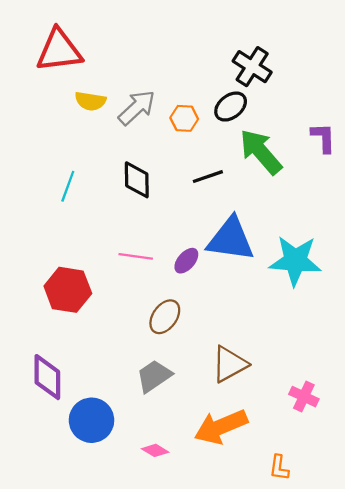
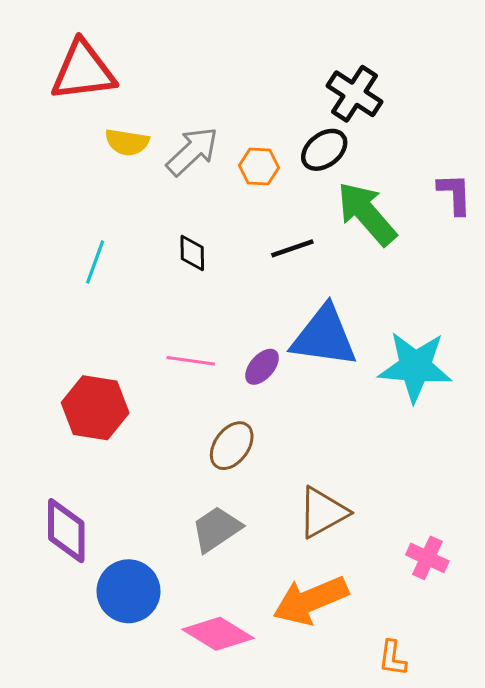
black diamond: (137, 180) -> (192, 253), size x0.7
pink diamond: (155, 450) -> (218, 634), size x1.8

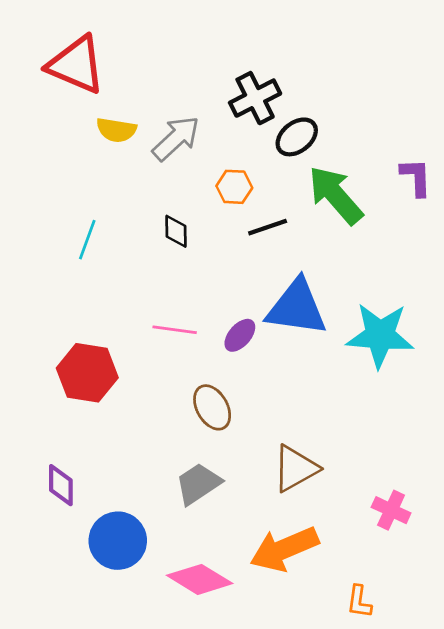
red triangle: (83, 71) -> (76, 65), turned 30
black cross: (355, 94) -> (255, 98), moved, turned 30
orange hexagon: (259, 167) -> (234, 187), moved
brown ellipse: (232, 446) -> (212, 407), turned -66
purple diamond: (66, 531) -> (61, 485), size x0.7

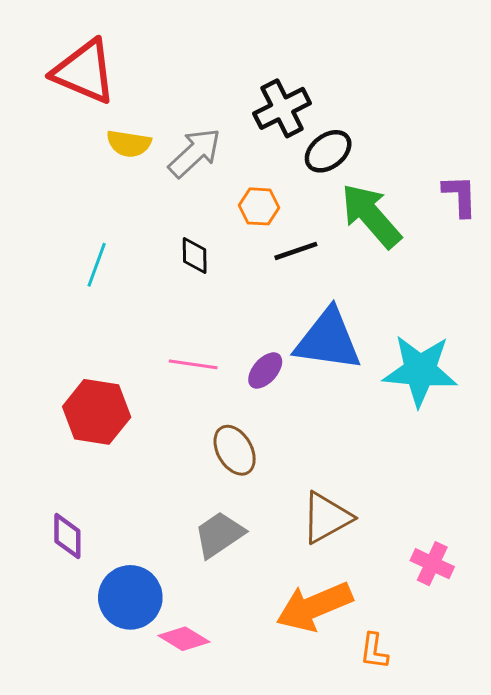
pink diamond: (200, 579) -> (184, 639), moved, size x0.7
orange L-shape: (359, 602) -> (374, 651), moved

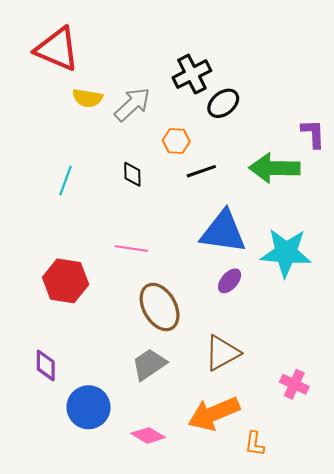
green arrow: (371, 216) -> (274, 168), moved, turned -48
purple ellipse: (265, 370) -> (230, 281), moved
brown ellipse: (235, 450) -> (160, 307), size x1.4
pink diamond: (184, 639) -> (148, 435), moved

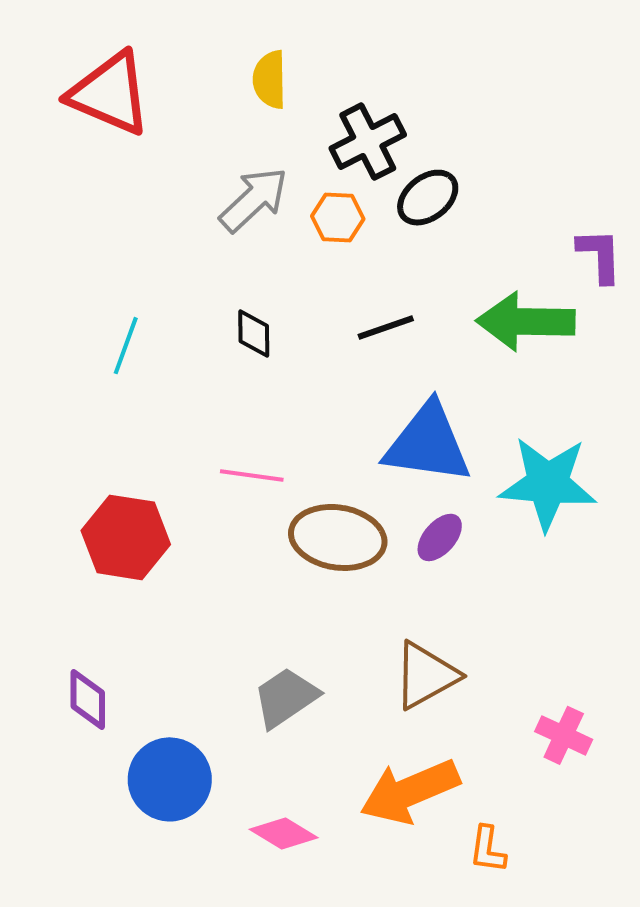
yellow semicircle: (87, 98) -> (270, 80), moved, turned 80
orange hexagon: (176, 141) -> (338, 218), moved
brown ellipse: (160, 307) -> (338, 537), moved, turned -51

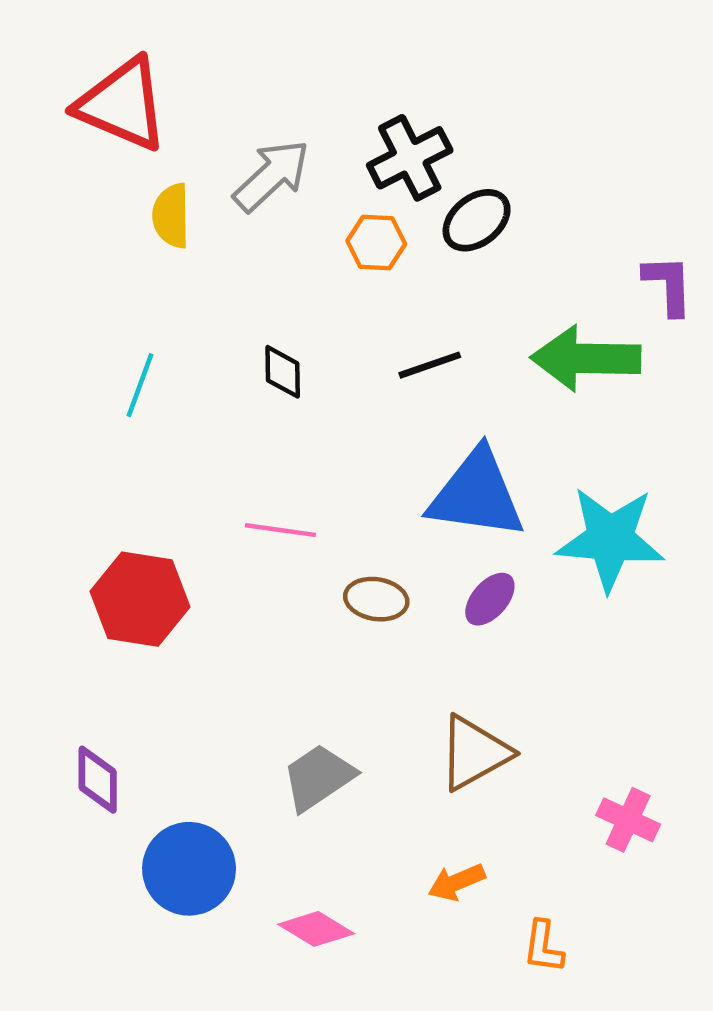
yellow semicircle: (270, 80) -> (171, 216), moved
gray arrow: (254, 200) -> (271, 176), moved
brown ellipse: (338, 537) -> (376, 599), size x0.6
orange arrow: (410, 791) -> (456, 882), size x0.5

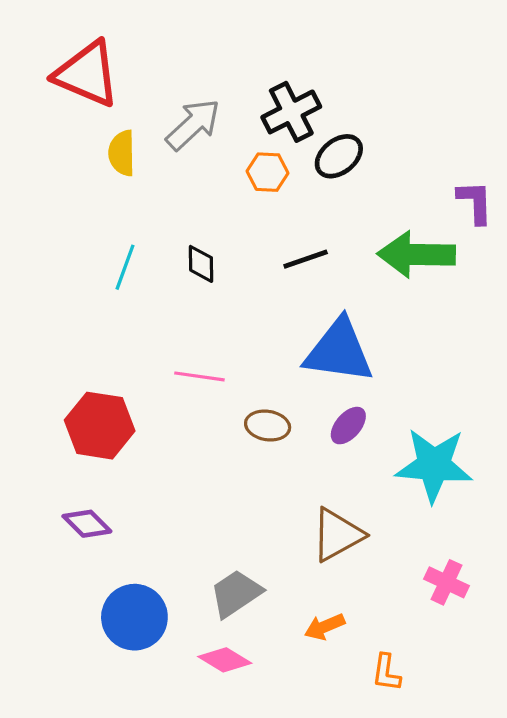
cyan line: (140, 385) -> (125, 267), moved
cyan star: (610, 539) -> (434, 465), moved
gray trapezoid: (318, 777) -> (236, 593), moved
purple diamond: (98, 780) -> (87, 524), moved, turned -45

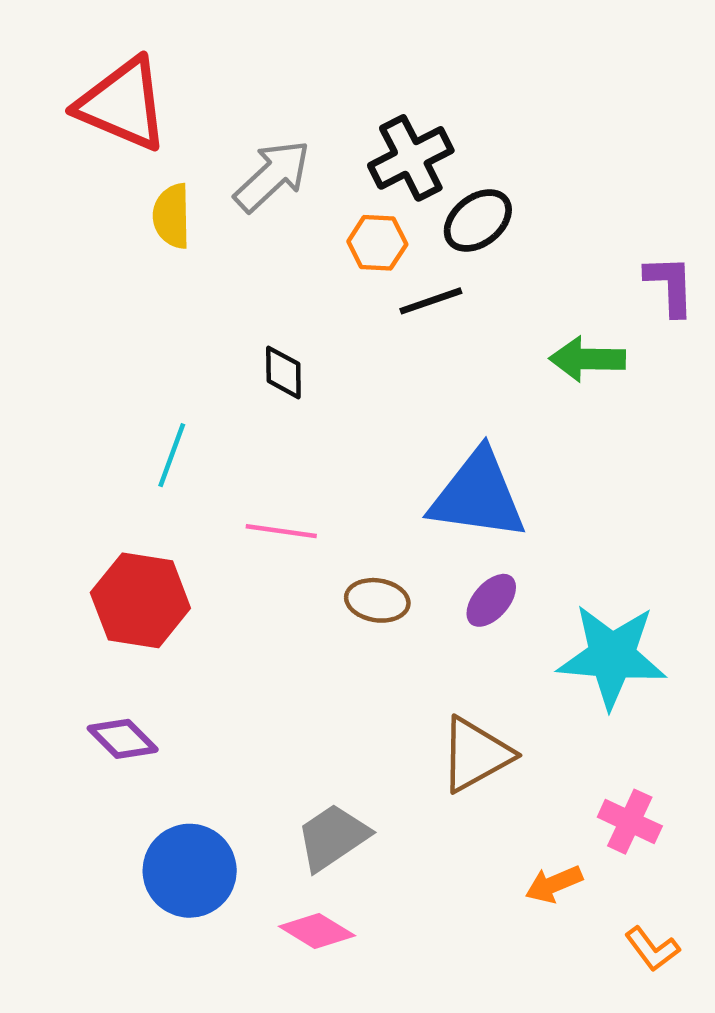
green arrow: (416, 254) -> (587, 359), size x0.7
black line: (306, 259) -> (431, 301), moved
cyan line: (125, 267) -> (172, 455), moved
orange arrow: (325, 627) -> (554, 884), moved
orange L-shape: (386, 673) -> (652, 949), moved, turned -45

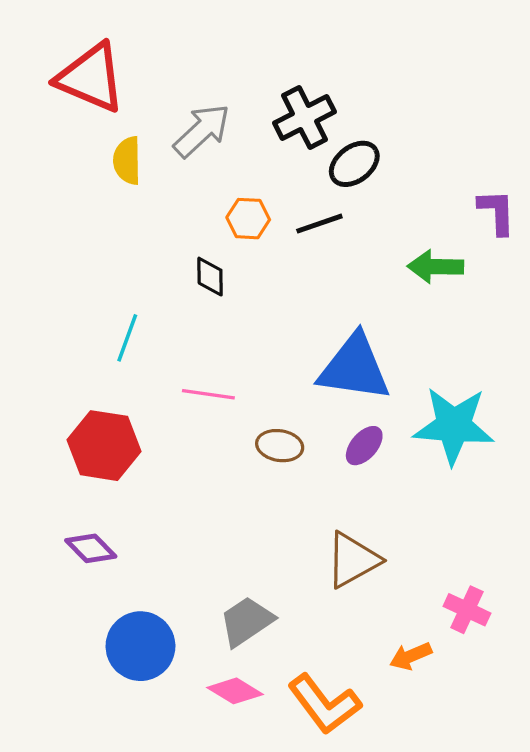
orange hexagon: (377, 243) -> (248, 219), moved
cyan star: (612, 656) -> (454, 426), moved
orange L-shape: (652, 949) -> (324, 704), moved, size x1.8

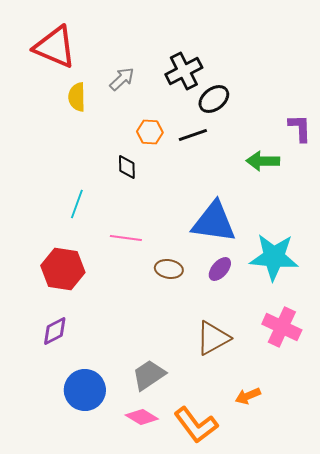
gray arrow: (202, 131) -> (122, 79), size x0.7
purple diamond: (91, 548) -> (55, 331), turned -72
pink cross: (467, 610) -> (282, 327), moved, size x1.4

